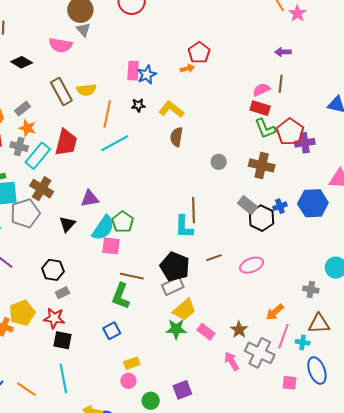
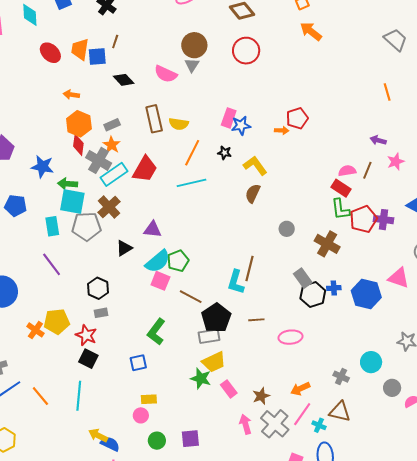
pink star: (297, 13) -> (396, 162), moved
purple cross: (305, 143) -> (384, 220), moved
gray cross: (19, 147) -> (99, 160), size x1.4
brown line: (132, 276) -> (191, 297), moved

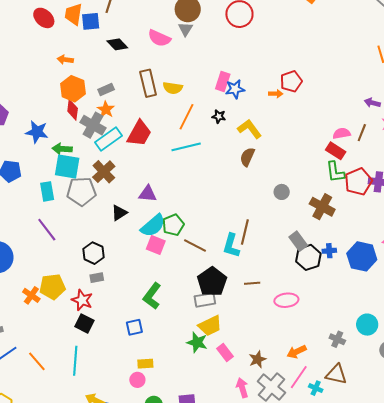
brown line: (191, 297) -> (195, 246), moved

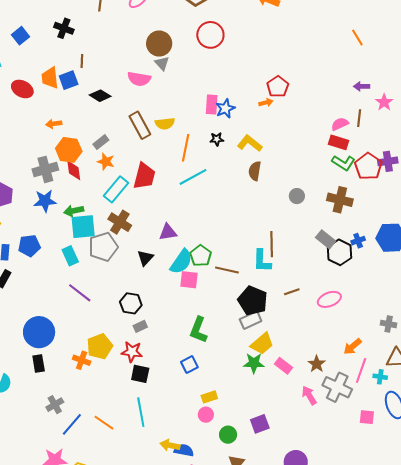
gray cross: (93, 125) -> (45, 169), moved, turned -30
green L-shape: (335, 172) -> (344, 163), turned -35

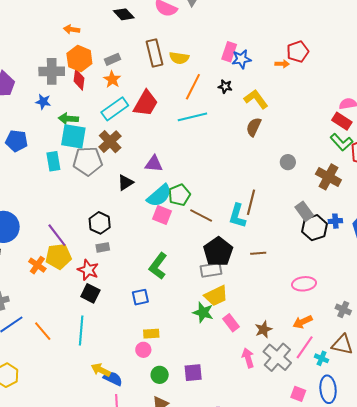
blue star: (45, 201) -> (43, 102), size x0.7
purple line: (80, 293) -> (57, 235), moved
pink ellipse: (329, 299) -> (304, 284), moved

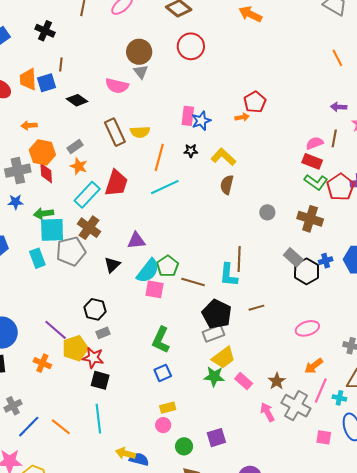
yellow pentagon: (58, 256) -> (75, 348), moved
blue square: (140, 297) -> (163, 373), moved

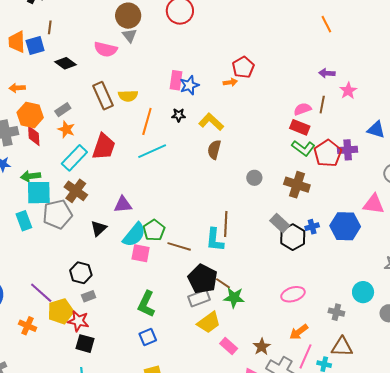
brown line: (256, 308) -> (223, 283), moved, turned 49
green star: (214, 377) -> (234, 298), moved

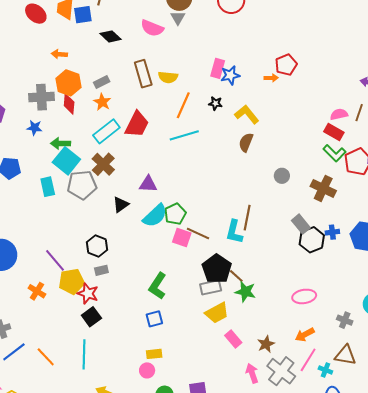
cyan square: (39, 193) -> (66, 161), turned 32
pink square: (141, 253) -> (182, 237), moved
black square: (85, 344) -> (91, 317), turned 30

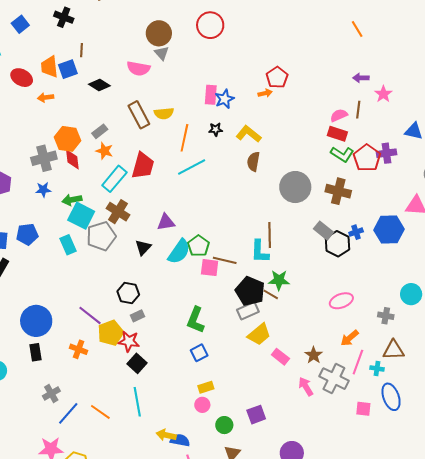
orange arrow: (59, 54) -> (46, 97), moved
gray circle: (282, 176) -> (295, 187), size x2.0
green star: (245, 292) -> (279, 280), moved

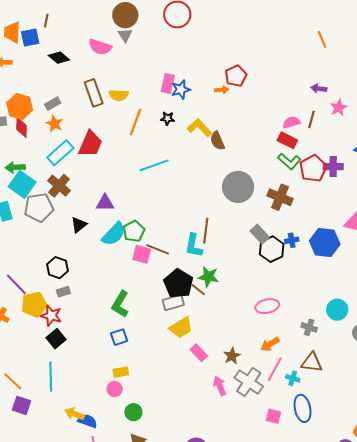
brown semicircle: (253, 162) -> (217, 141), moved, turned -42
cyan line: (192, 167) -> (154, 165), moved
purple square: (256, 415) -> (22, 405), moved, turned 30

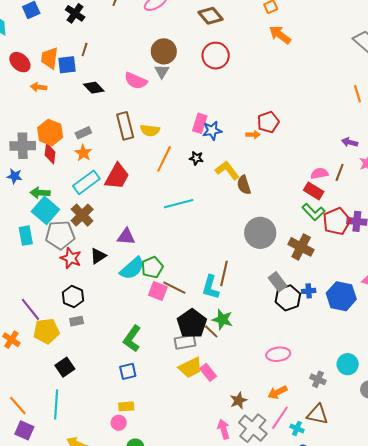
red star: (51, 316) -> (71, 258), moved
pink rectangle: (199, 353) -> (208, 372), moved

